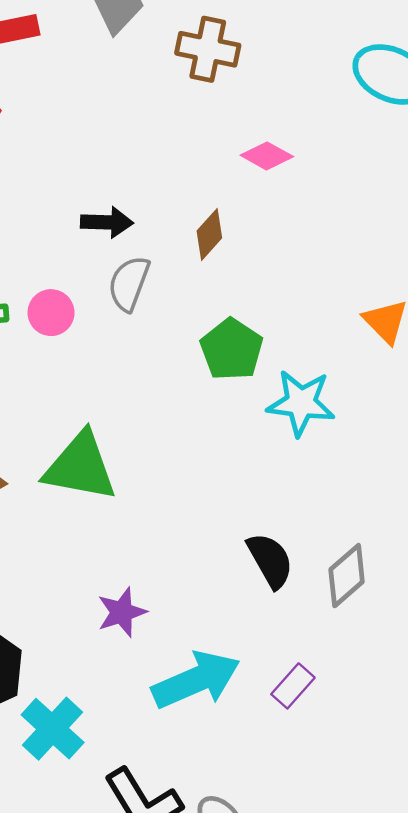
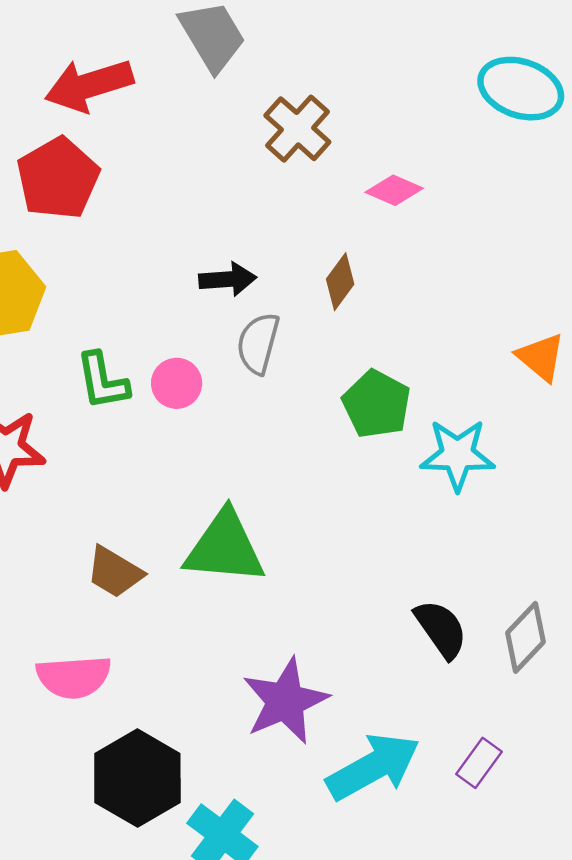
brown cross: (208, 49) -> (297, 129), moved, turned 36
purple star: (122, 612) -> (285, 701), size x1.6

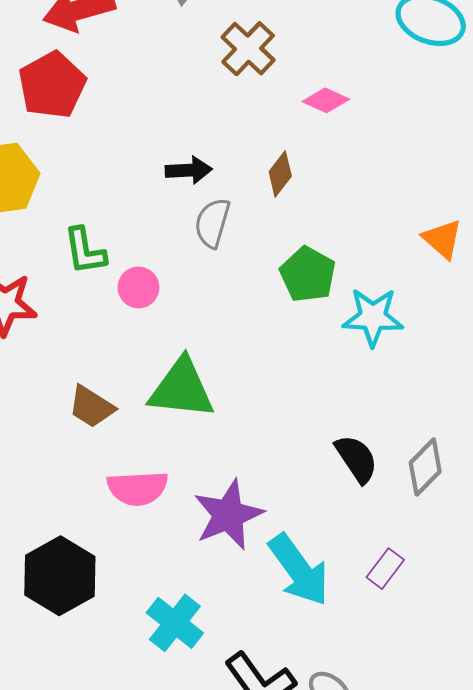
pink circle: (177, 383) -> (138, 287), moved
pink semicircle: (74, 677) -> (137, 488), moved
cyan arrow: (373, 767) -> (299, 570), turned 82
black hexagon: (137, 778) -> (60, 576), moved

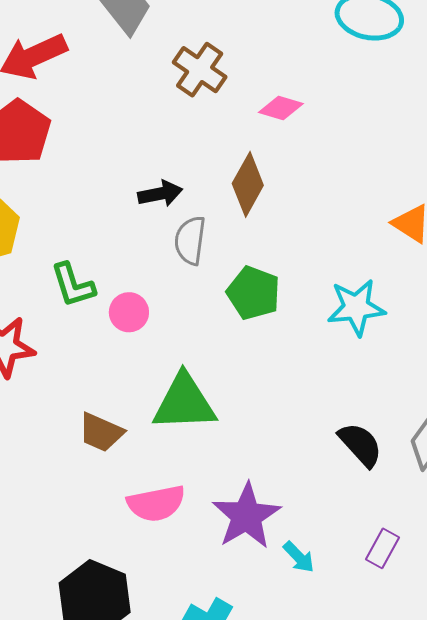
brown diamond: (280, 174) -> (248, 184), size x1.4
green pentagon: (308, 274) -> (253, 293), moved
purple rectangle: (385, 569) -> (382, 548), moved
cyan arrow: (299, 570) -> (299, 557), moved, size x0.5

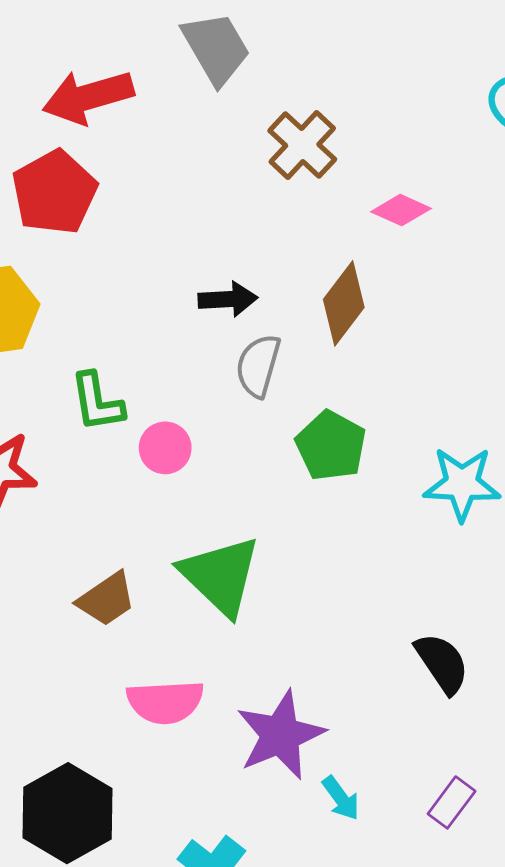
green triangle: (184, 402) -> (220, 576), turned 38
brown trapezoid: (101, 432) -> (106, 599), turned -66

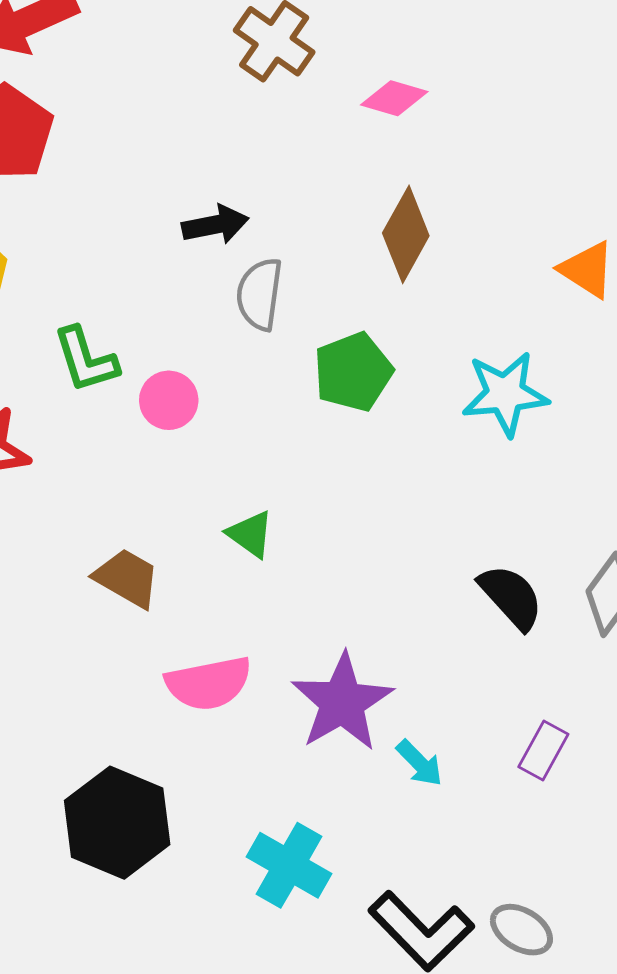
brown diamond: (344, 303) -> (406, 234), moved
green pentagon: (331, 446) -> (353, 372), turned 30
green triangle: (220, 576) -> (250, 534), size x0.5
brown trapezoid: (106, 599) -> (127, 578), turned -108

